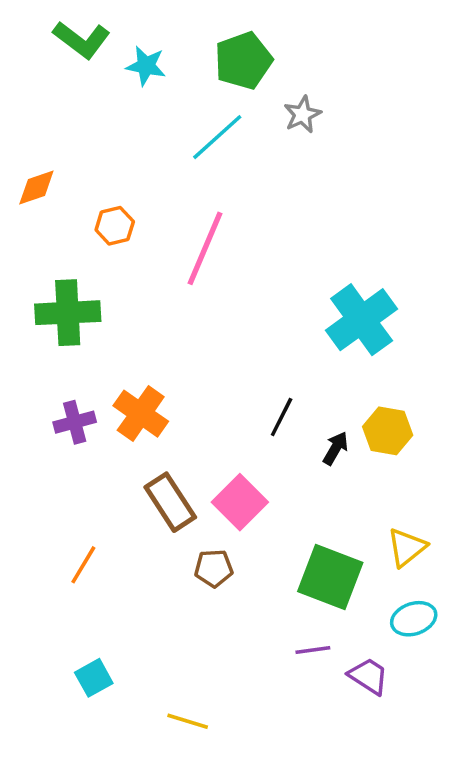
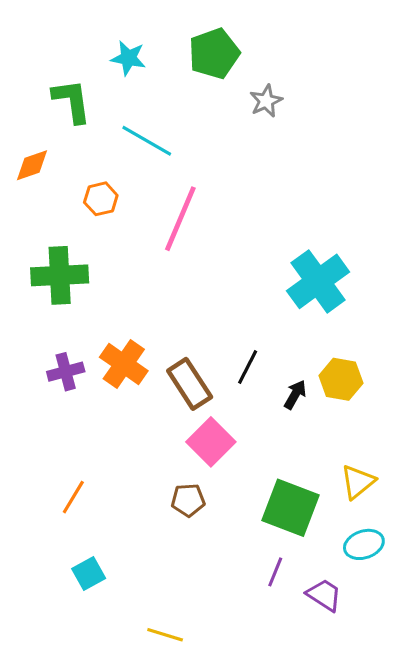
green L-shape: (82, 40) -> (72, 101), moved, turned -135
cyan line: (217, 137) -> (147, 141), moved, turned 72
brown rectangle: (170, 502) -> (190, 384), moved
purple line: (313, 650) -> (275, 572), turned -60
cyan square: (94, 678) -> (89, 574), moved

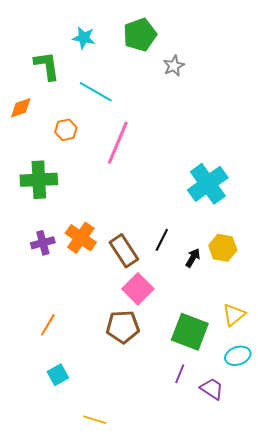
brown pentagon: (188, 500) -> (123, 327), size x1.5
yellow line: (165, 635) -> (95, 420), moved

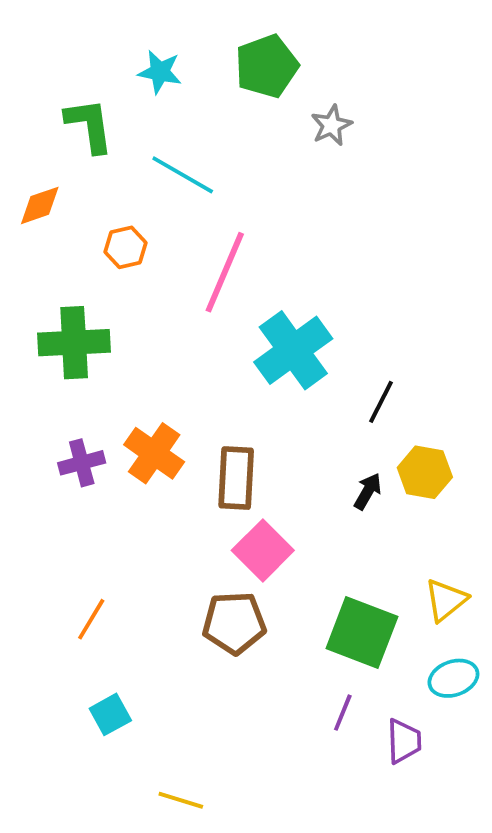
cyan cross: (208, 184) -> (293, 350), moved
black line: (162, 240) -> (381, 402), moved
brown rectangle: (124, 251) -> (236, 478), turned 36
purple trapezoid: (212, 389) -> (404, 741), turned 55

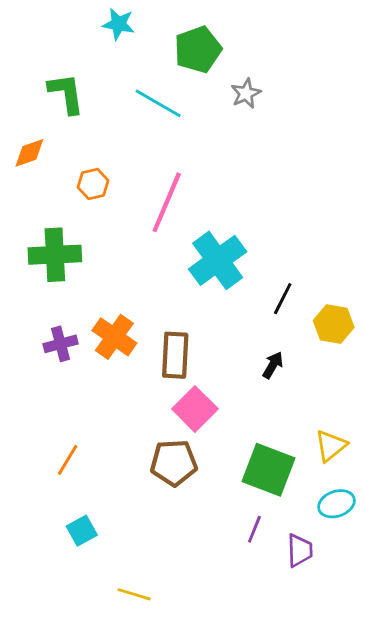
cyan star: (160, 72) -> (119, 24), moved
cyan line: (183, 175) -> (158, 103), moved
yellow hexagon: (425, 472) -> (334, 324), moved

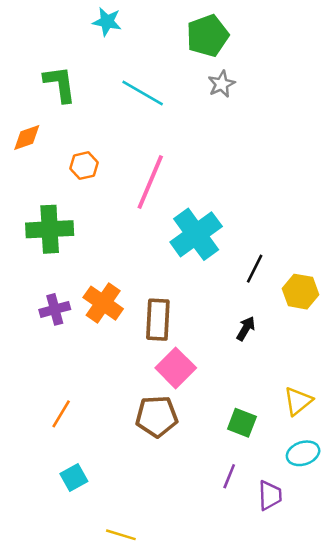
green pentagon: (198, 50) -> (208, 36), moved
green square: (269, 470) -> (242, 423), size x0.6

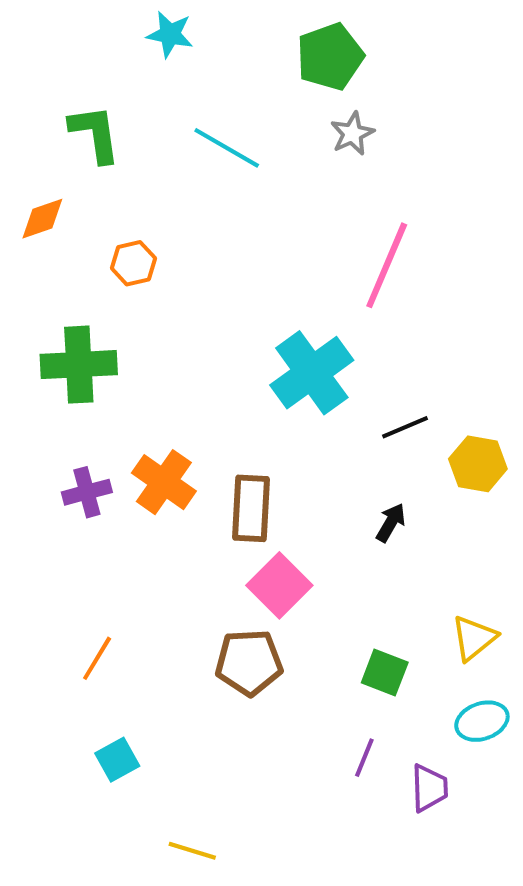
pink line: (150, 182) -> (387, 265), moved
black line: (255, 269) -> (405, 427), turned 40

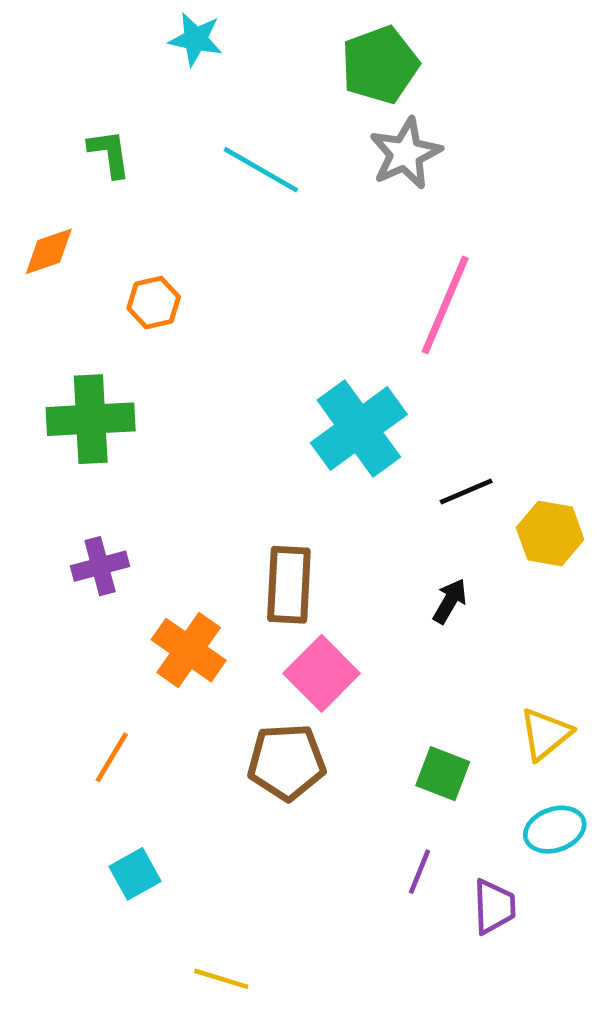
green L-shape: (95, 134) -> (109, 153), size x0.7
gray star: (352, 134) -> (405, 153), size x1.4
orange cross: (164, 482) -> (189, 650), moved

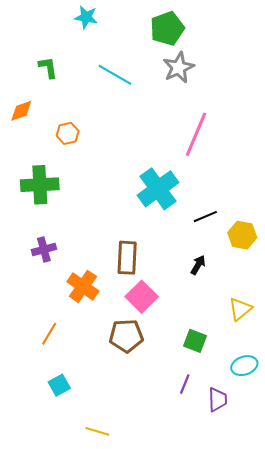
yellow triangle: (545, 734) -> (240, 309), moved

